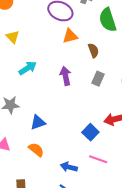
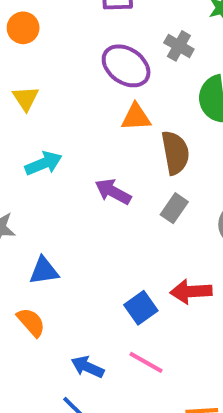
brown semicircle: (93, 50) -> (175, 153), size x1.5
purple arrow: (66, 76) -> (113, 192), turned -60

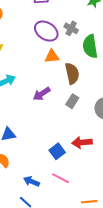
gray cross: (179, 46) -> (71, 28), moved
purple arrow: (113, 192) -> (42, 94), turned -60

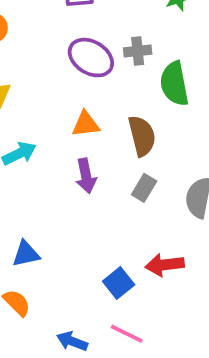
gray cross: (71, 28) -> (138, 51), turned -32
orange triangle: (52, 56) -> (86, 124), moved
purple arrow: (42, 94) -> (86, 176), turned -66

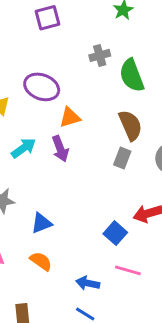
purple ellipse: (91, 58) -> (42, 87), moved
brown semicircle: (142, 136) -> (130, 125), moved
purple arrow: (86, 176) -> (60, 149), moved

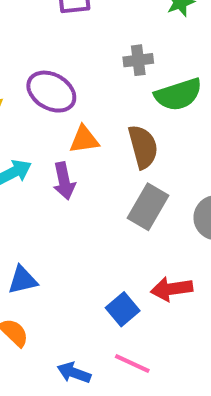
green semicircle: (132, 75) -> (178, 94), turned -96
brown semicircle: (130, 125) -> (143, 147), moved
gray rectangle: (122, 158) -> (148, 207), size x1.5

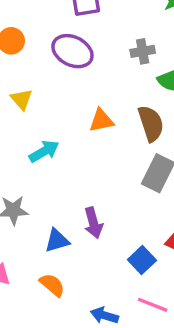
purple ellipse: (51, 92) -> (72, 51), moved
purple arrow: (64, 181) -> (93, 223), moved

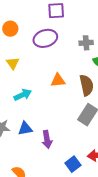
purple ellipse: (72, 51) -> (45, 38), turned -50
blue triangle: (57, 241) -> (25, 129), moved

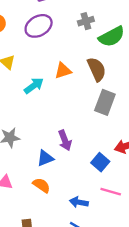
cyan arrow: (23, 95) -> (34, 86), moved
blue triangle: (25, 129) -> (45, 158), moved

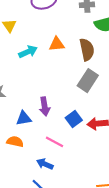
blue square: (100, 162) -> (74, 119), moved
orange semicircle: (41, 185) -> (15, 142), turned -35
pink line: (111, 192) -> (54, 142), moved

